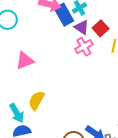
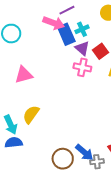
pink cross: (84, 47) -> (82, 67), turned 36

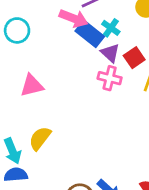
cyan cross: (82, 29) -> (111, 28), turned -32
blue rectangle: (66, 34) -> (90, 34), turned -30

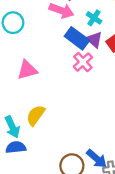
blue rectangle: (90, 34) -> (77, 38), moved
pink cross: (110, 78) -> (83, 62), moved, turned 36

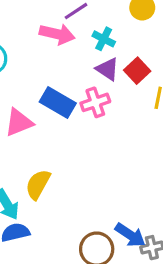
blue rectangle: (77, 38) -> (58, 102), moved
pink cross: (83, 62) -> (95, 102), turned 30

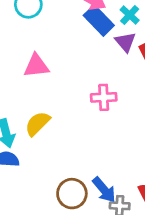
blue rectangle: (58, 102) -> (99, 20), moved
pink cross: (95, 102) -> (104, 97), moved

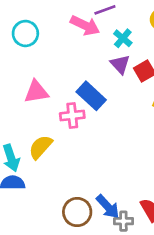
blue rectangle: (99, 20) -> (91, 96), moved
pink cross: (104, 97) -> (72, 116), moved

